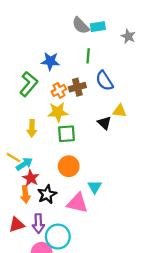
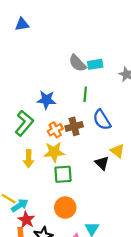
yellow triangle: (120, 111) -> (117, 151), turned 32
yellow arrow: (32, 128) -> (29, 159), moved

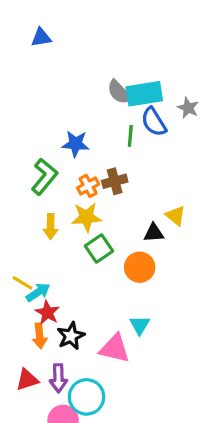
cyan rectangle: (95, 64) -> (144, 94), size x1.6
blue semicircle: (102, 120) -> (154, 122), moved
black triangle: (102, 163) -> (154, 233), turned -48
green square: (63, 174) -> (99, 248), turned -30
orange circle: (65, 208) -> (140, 267), moved

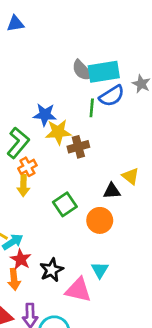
blue semicircle: (154, 122) -> (112, 96), turned -90
orange cross: (88, 186) -> (27, 167), moved
yellow star: (87, 217) -> (58, 132), moved
black star: (71, 336) -> (52, 270), moved

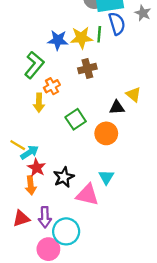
blue semicircle: (112, 96) -> (117, 24), turned -75
yellow star: (58, 132) -> (81, 38), moved
orange cross: (27, 167) -> (52, 86), moved

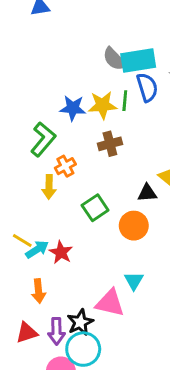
red star: (37, 168) -> (61, 252), moved
black star: (64, 177) -> (80, 322), moved

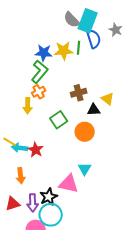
cyan rectangle: (138, 60) -> (88, 21), turned -60
green L-shape: (43, 139) -> (40, 72), moved
brown cross: (110, 144) -> (79, 93), moved
cyan arrow: (37, 249) -> (20, 148), turned -140

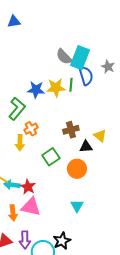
green L-shape: (40, 72) -> (17, 109), moved
pink triangle: (69, 184) -> (31, 207), moved
black star: (49, 197) -> (62, 241), moved

